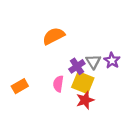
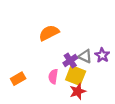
gray triangle: (93, 62) -> (85, 56), turned -32

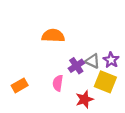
orange semicircle: (49, 33) -> (53, 36), turned 30
yellow square: (76, 75) -> (105, 82), moved

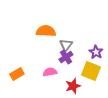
gray triangle: (93, 61) -> (66, 45), moved, turned 40
pink semicircle: (58, 83) -> (50, 72), turned 72

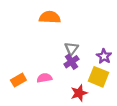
orange semicircle: (46, 31) -> (50, 17), moved
pink semicircle: (50, 72) -> (44, 78), moved

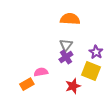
orange semicircle: (50, 17) -> (70, 19), moved
orange rectangle: (18, 80) -> (27, 84), moved

